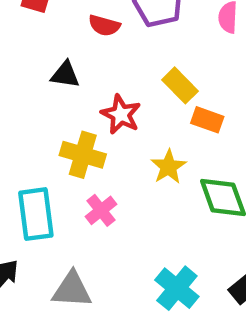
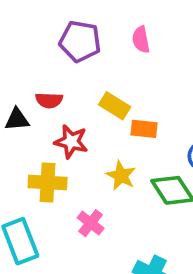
red semicircle: (104, 26) -> (49, 100), moved
pink cross: (101, 210) -> (91, 223), moved

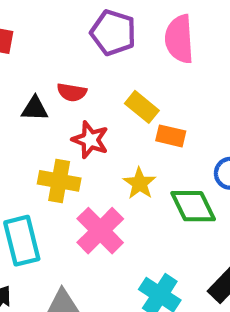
pink semicircle: (141, 40) -> (179, 39), size x1.6
pink cross: (91, 223) -> (100, 231), size x1.6

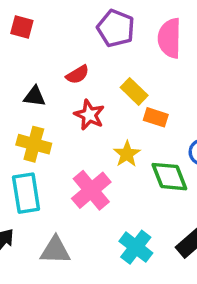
red semicircle: (72, 92) -> (77, 75), turned -45
black triangle: (35, 109) -> (35, 96), moved
yellow cross: (59, 181) -> (34, 144), moved

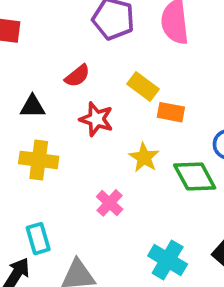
pink cross: (91, 190) -> (110, 203), size x0.6
cyan rectangle: (26, 193) -> (38, 239), moved, size x0.7

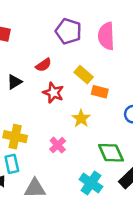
black triangle: (33, 106) -> (14, 82), turned -35
yellow cross: (39, 160) -> (15, 137), moved
green diamond: (195, 176) -> (111, 153), moved

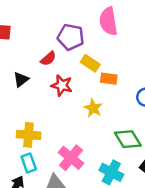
purple pentagon: (68, 31) -> (71, 37), moved
pink cross: (58, 145) -> (71, 158), moved, size x1.5

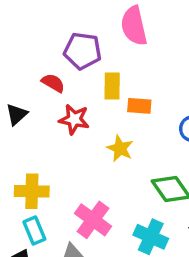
red semicircle: (48, 59) -> (53, 83), turned -105
yellow rectangle: (90, 63) -> (112, 86), turned 60

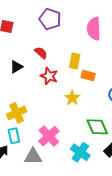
purple pentagon: (83, 51) -> (50, 19), moved
yellow cross: (32, 191) -> (17, 113), turned -36

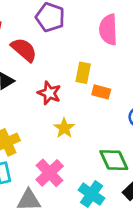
red semicircle: (41, 53) -> (24, 50), moved, size x1.5
yellow star: (72, 98) -> (64, 128), moved

